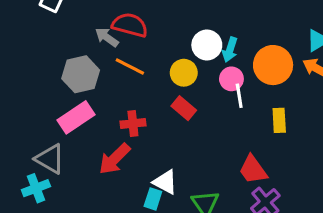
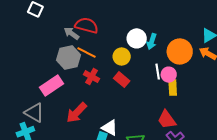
gray hexagon: (81, 74) -> (68, 58), moved
pink circle: (231, 79) -> (169, 75), moved
yellow rectangle: (279, 120) -> (173, 88), moved
red cross: (133, 124) -> (92, 77), moved, turned 35

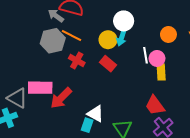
cyan arrow: (152, 41) -> (122, 38), moved
orange circle: (180, 51) -> (168, 34), size x0.6
pink rectangle: (51, 86) -> (40, 88), moved, turned 35

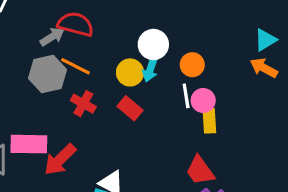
gray arrow: (56, 16) -> (52, 37), turned 112
orange circle: (168, 34) -> (192, 65), moved

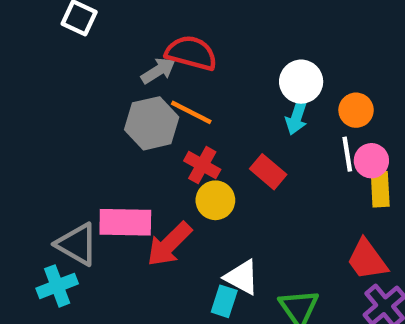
yellow circle: (130, 72) -> (215, 200), moved

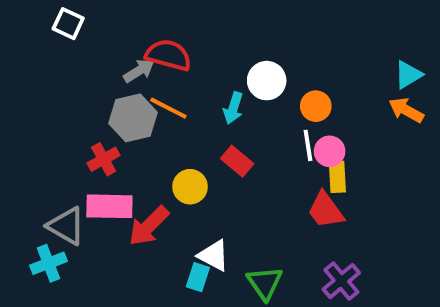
cyan arrow: (297, 117) -> (233, 108), moved
red cross: (202, 165) -> (104, 159), moved, turned 32
red trapezoid: (367, 260) -> (326, 210), moved

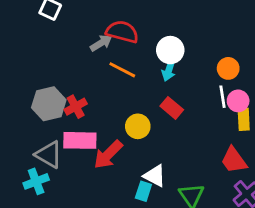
white circle: (267, 81) -> (170, 50), moved
gray hexagon: (133, 118) -> (49, 104), moved
red trapezoid: (326, 210) -> (234, 160), moved

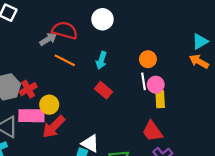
white circle: (170, 50) -> (102, 19), moved
yellow circle: (138, 126) -> (49, 105), moved

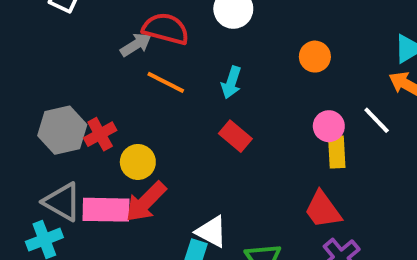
orange circle: (148, 59) -> (315, 57), moved
white line: (143, 81) -> (377, 120), moved, turned -35
pink rectangle: (31, 116) -> (106, 210), moved

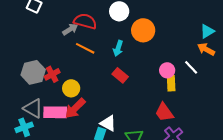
orange circle: (315, 57) -> (143, 30), moved, size x1.5

